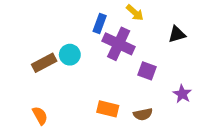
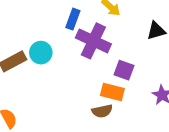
orange rectangle: (108, 109) -> (112, 92), moved
brown semicircle: (143, 114) -> (102, 111), moved

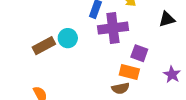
purple cross: (93, 41) -> (113, 28), turned -32

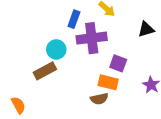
cyan circle: (68, 38) -> (56, 49), moved
brown rectangle: (44, 46) -> (45, 71), moved

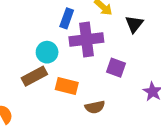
black triangle: (146, 29) -> (134, 24), moved, turned -36
orange rectangle: (108, 82) -> (67, 86), moved

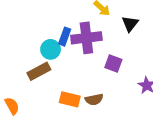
blue rectangle: (67, 18) -> (65, 37), moved
orange rectangle: (67, 86) -> (70, 99), moved

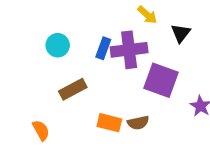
cyan circle: (51, 49) -> (58, 45), moved
purple square: (113, 64) -> (161, 80), size x1.6

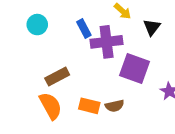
cyan circle: (58, 45) -> (37, 25), moved
blue rectangle: (103, 48) -> (84, 29), moved, turned -48
orange semicircle: (41, 130) -> (51, 106), moved, size x1.5

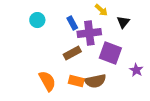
brown rectangle: (57, 77) -> (72, 53), moved
brown semicircle: (115, 106) -> (95, 81), size x1.5

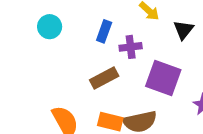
blue rectangle: (72, 23) -> (104, 31), turned 48
purple cross: (89, 33) -> (131, 47), size x0.6

